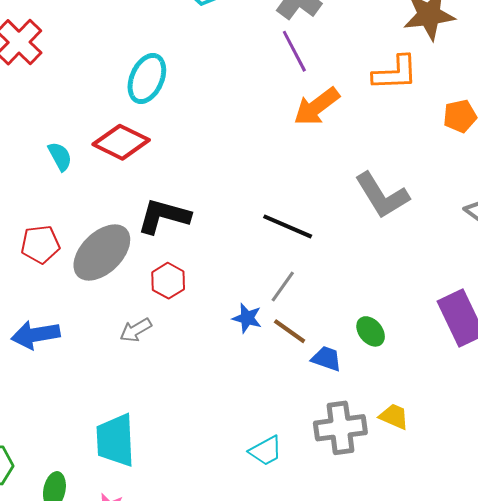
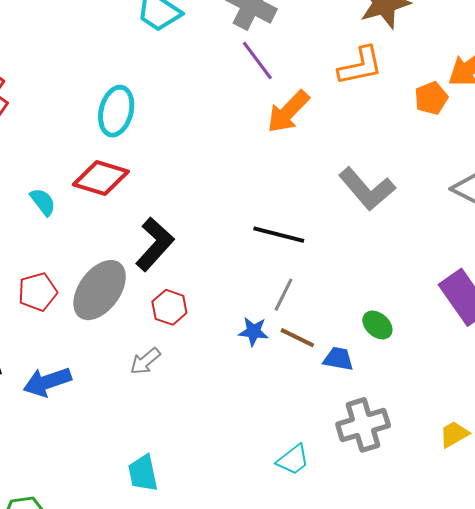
black L-shape: (164, 216) -> (155, 244), turned 126
yellow trapezoid: (394, 416) -> (454, 434), moved, turned -44
cyan trapezoid: (115, 440) -> (143, 473), size x0.7

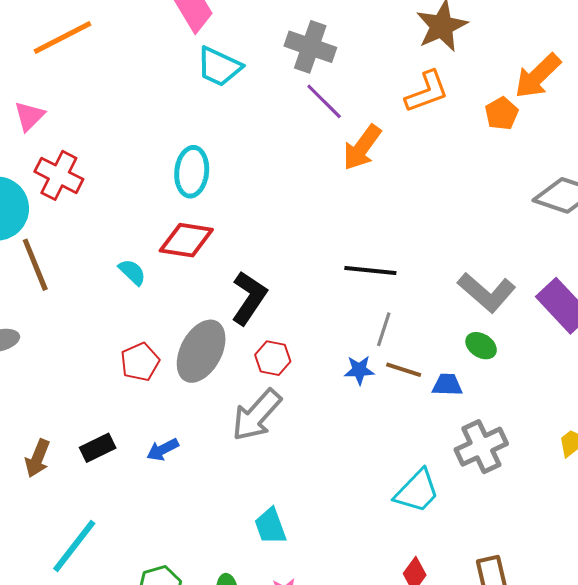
gray L-shape: (367, 189) -> (487, 292), moved
gray arrow: (145, 361) -> (257, 415), size x1.8
blue arrow: (47, 382) -> (163, 450), size x0.7
cyan trapezoid: (293, 460) -> (417, 491), size x1.4

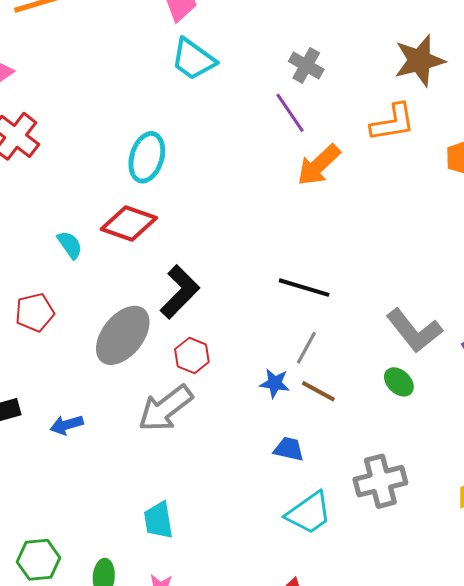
gray cross: (310, 47) -> (306, 65), moved, size x0.7
red pentagon: (140, 362) -> (35, 312), moved
blue trapezoid: (447, 385) -> (289, 449), moved

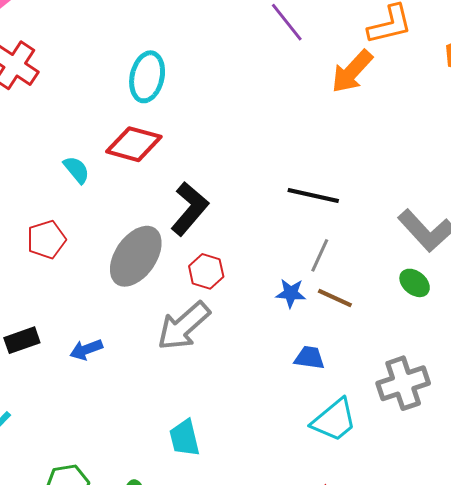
orange arrow: (319, 165) -> (352, 71), moved

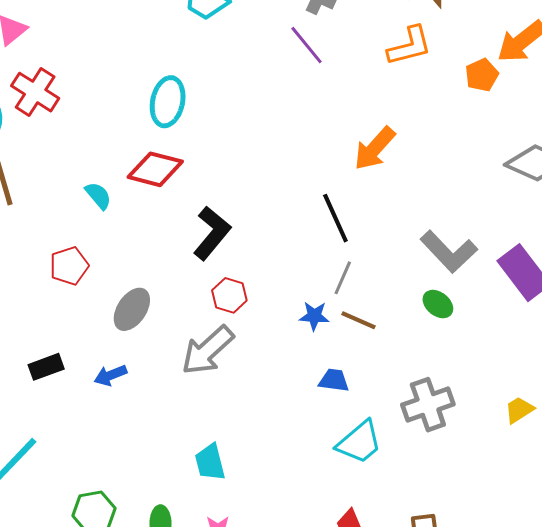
orange arrow: (352, 71) -> (375, 148), moved
black line: (313, 196) -> (335, 218), turned 54
gray ellipse: (136, 256) -> (132, 309), moved, size x0.7

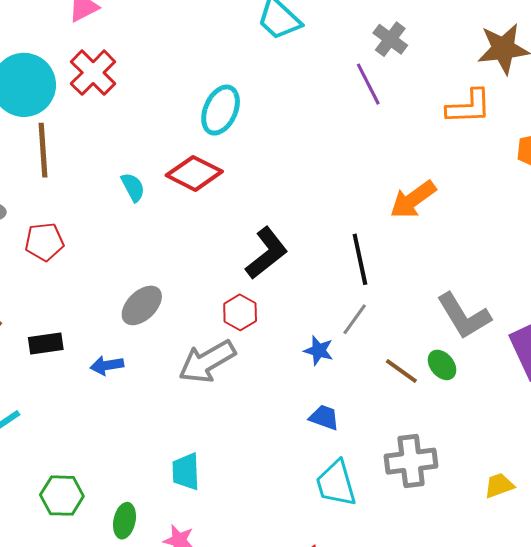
black L-shape: (212, 233) -> (267, 253), moved
red pentagon: (69, 266) -> (44, 242), moved
brown line: (358, 320) -> (401, 371), moved
cyan trapezoid: (359, 442) -> (336, 483), turned 102

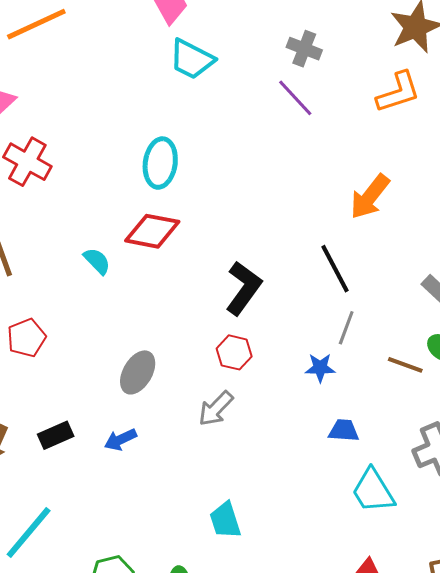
gray arrow: (207, 361) -> (216, 409), size x0.7

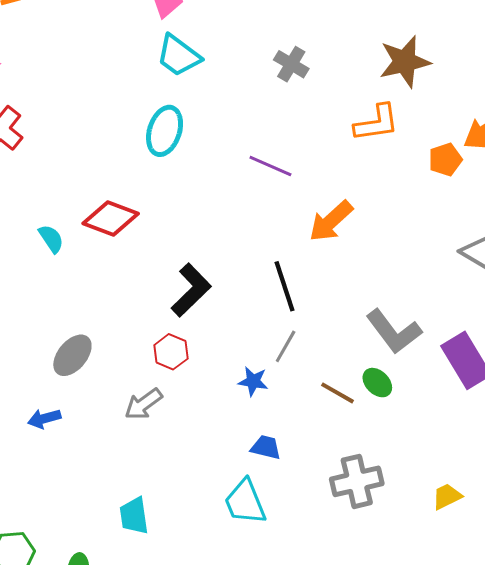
purple line: (295, 98) -> (270, 166), moved, turned -33
cyan ellipse: (160, 163) -> (165, 131), moved
cyan trapezoid: (373, 491) -> (245, 502), moved

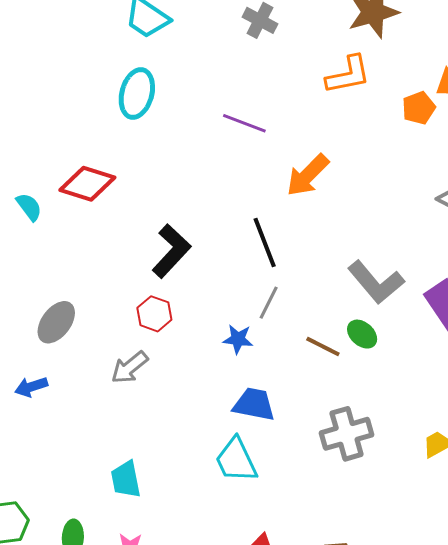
blue trapezoid: (266, 447) -> (254, 404), size x1.4

